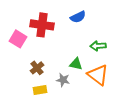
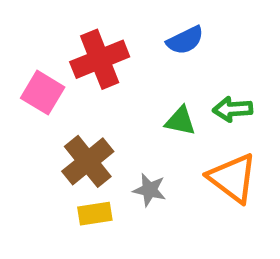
red cross: (42, 25) -> (100, 59), turned -30
green triangle: (76, 64) -> (180, 121), moved
brown cross: (37, 68) -> (88, 161), size x1.5

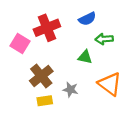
green arrow: (233, 109) -> (104, 39), moved

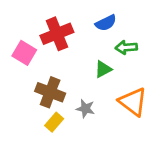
green triangle: (85, 57) -> (103, 69), turned -40
brown cross: (41, 76) -> (50, 92), turned -30
yellow rectangle: (45, 101) -> (54, 122), turned -40

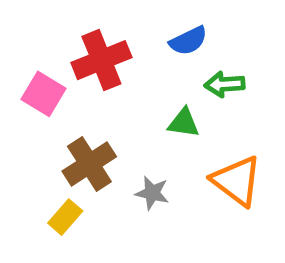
green triangle: (103, 69) -> (184, 123), turned 36
brown cross: (50, 92) -> (89, 164), turned 36
yellow rectangle: (54, 122) -> (65, 217), moved

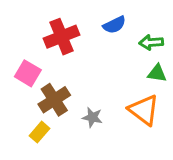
green arrow: (225, 84) -> (151, 42), moved
pink square: (43, 94) -> (28, 73), moved
green triangle: (184, 123) -> (157, 73), moved

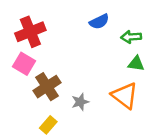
red cross: (62, 37) -> (30, 32), moved
gray star: (92, 117) -> (80, 102), turned -30
yellow rectangle: (40, 132) -> (48, 125), moved

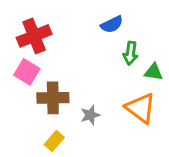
green arrow: (131, 37) -> (131, 53), moved, turned -78
brown cross: (47, 87) -> (53, 98), turned 32

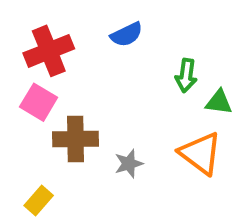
blue semicircle: (112, 24) -> (127, 35), moved
yellow rectangle: (54, 141) -> (39, 200), moved

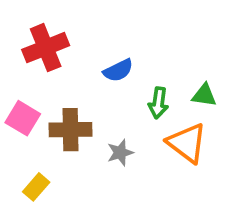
blue semicircle: (127, 35) -> (118, 70), moved
green arrow: (186, 76) -> (158, 103), moved
pink square: (39, 102) -> (23, 118), moved

